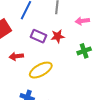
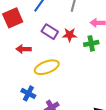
green cross: (84, 51) -> (91, 43), moved

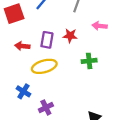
purple rectangle: (50, 32) -> (47, 40), moved, turned 63
green cross: (91, 43) -> (89, 61), moved

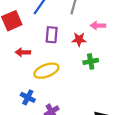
red star: (70, 36) -> (79, 39), moved
purple rectangle: (47, 40) -> (52, 35), moved

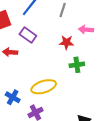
purple rectangle: (52, 35) -> (28, 35), moved, turned -63
yellow ellipse: (46, 71) -> (44, 87), moved

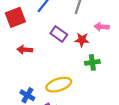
purple rectangle: (28, 35) -> (59, 34), moved

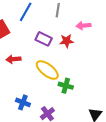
green cross: (92, 62) -> (66, 86), moved, turned 32
yellow ellipse: (59, 85) -> (47, 70), moved, turned 65

